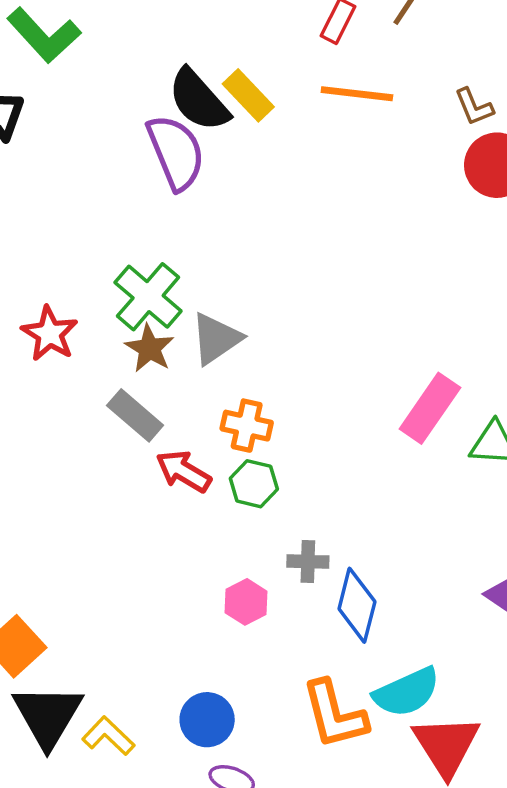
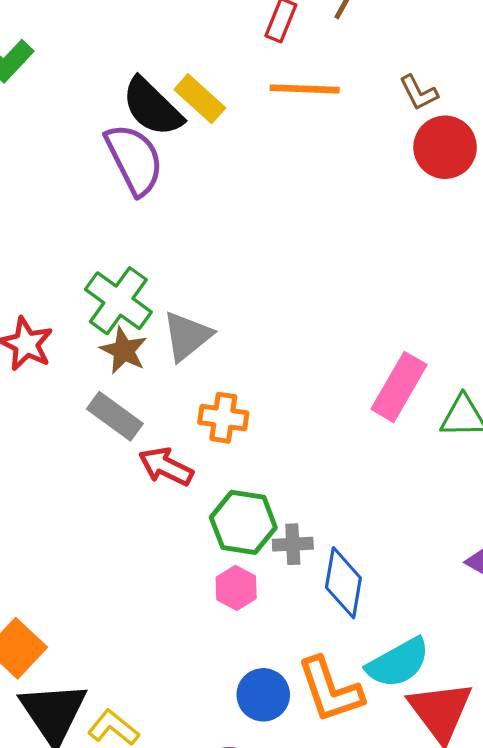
green hexagon: (254, 484) -> (243, 522), moved, size x1.4
blue circle: (207, 720) -> (263, 695), moved

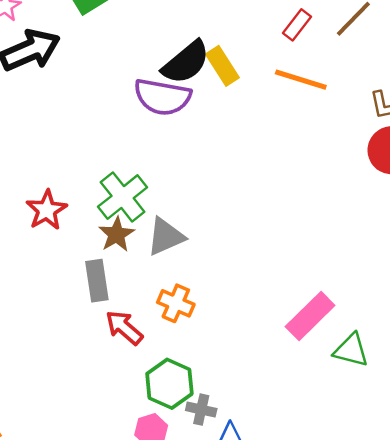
black semicircle: (152, 107) -> (186, 62), turned -99
purple semicircle: (134, 159) -> (162, 97), turned 112
gray rectangle: (115, 416) -> (97, 281), turned 30

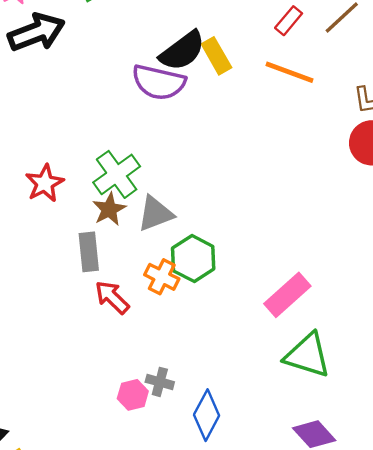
green triangle: (351, 350) -> (307, 355), moved, size x1.4
green hexagon: (169, 384) -> (193, 259), moved
gray cross: (201, 410) -> (160, 382), moved

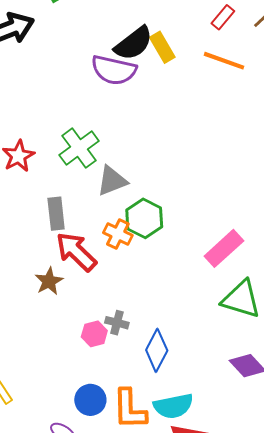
brown star: (109, 209) -> (49, 281), moved
red arrow: (112, 297) -> (76, 252), size x1.4

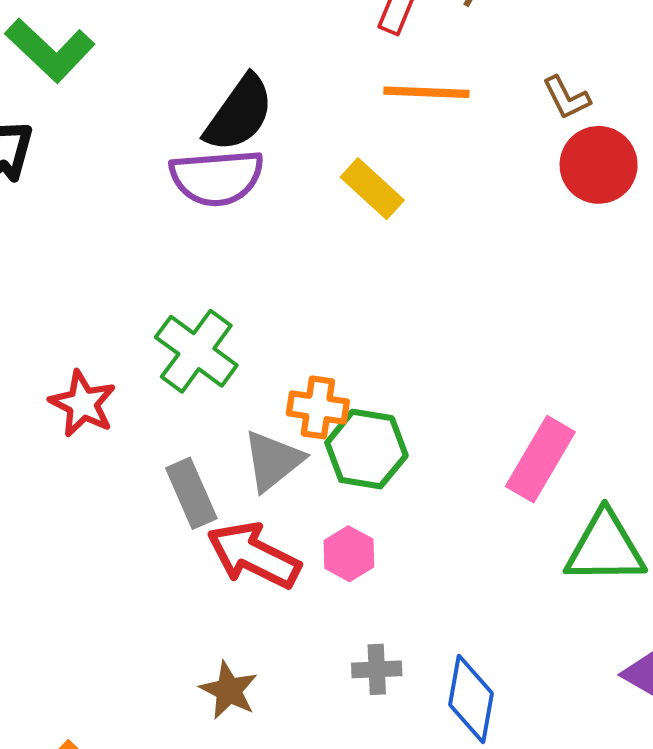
yellow rectangle: (162, 47) -> (372, 189), moved
gray triangle: (112, 181) -> (273, 461), moved
orange cross: (118, 234) -> (318, 407), moved
brown star: (49, 281) -> (229, 690), moved
pink hexagon: (94, 334) -> (349, 554), moved

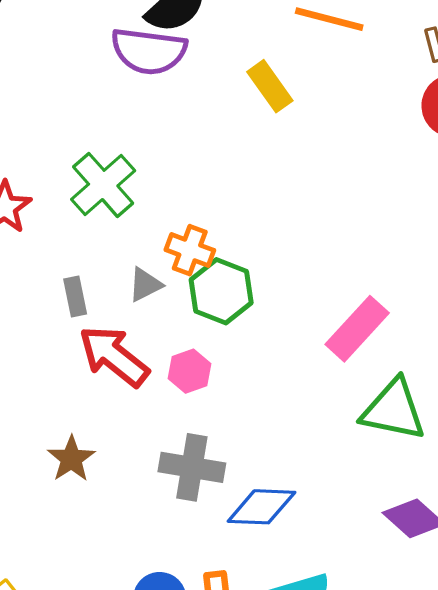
gray triangle: (273, 461) -> (145, 285), size x0.7
gray rectangle: (191, 493) -> (75, 296), size x0.7
gray cross: (377, 669) -> (192, 467), size x1.6
blue diamond: (471, 699) -> (261, 507), turned 70

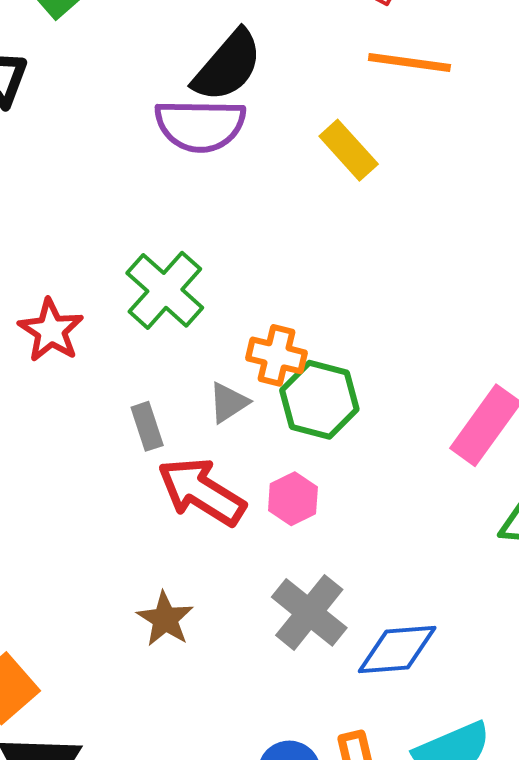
gray cross: (192, 467) -> (309, 612), turned 36

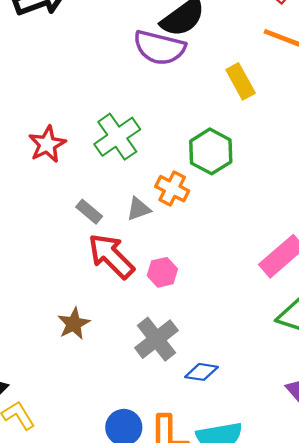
green hexagon: (319, 400) -> (211, 151), moved
gray rectangle: (147, 426) -> (89, 212), turned -45
blue diamond: (397, 650) -> (202, 372), size x0.7

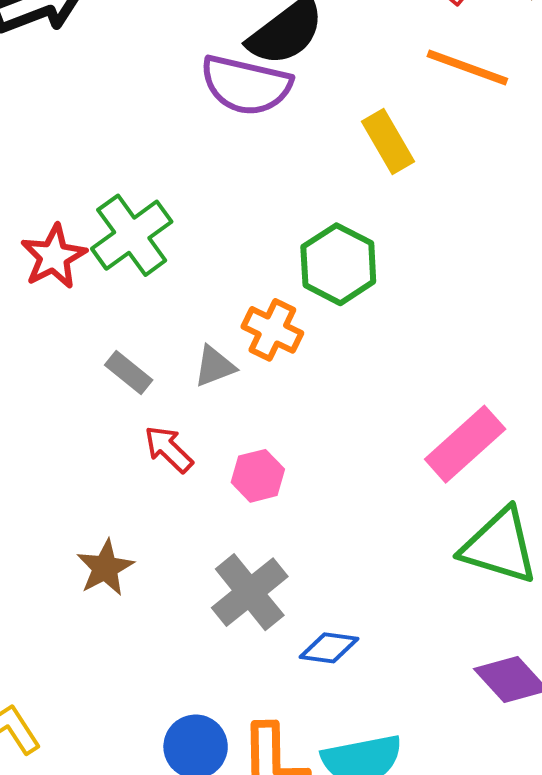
green cross: (117, 137) -> (132, 235), moved
red arrow: (111, 256) -> (168, 449), size x0.6

